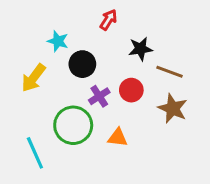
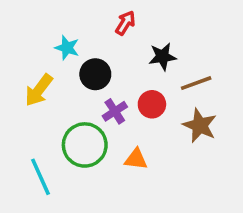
brown line: (170, 72) -> (196, 83), turned -40

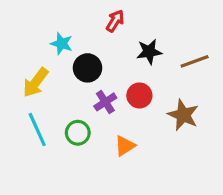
brown line: (196, 83) -> (195, 61), moved
green circle: (85, 145) -> (78, 133), size x0.6
orange triangle: (136, 159) -> (125, 146), turned -40
cyan line: (41, 177) -> (37, 130), moved

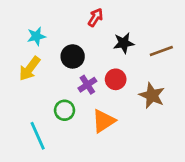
cyan star: (62, 44) -> (36, 36), moved, turned -30
cyan line: (37, 130) -> (38, 136), moved
orange triangle: (125, 146) -> (104, 121), size x1.4

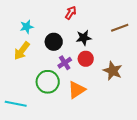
black star: (124, 43) -> (84, 38), moved
brown line: (161, 51) -> (120, 28), moved
green circle: (65, 110) -> (48, 82), size x1.5
cyan line: (38, 136) -> (16, 104), moved, turned -55

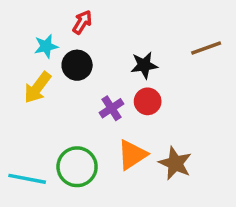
red arrow: (71, 13) -> (82, 22), moved
black circle: (54, 42) -> (77, 65), moved
brown star: (113, 71) -> (175, 163), moved
green circle: (48, 82) -> (77, 167), moved

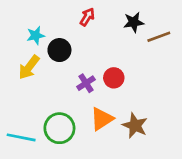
red arrow: (82, 22) -> (87, 17), moved
black star: (144, 65) -> (134, 22), moved

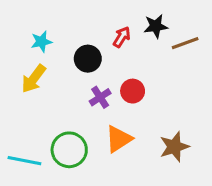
red arrow: (87, 17) -> (122, 37), moved
black circle: (59, 50) -> (88, 59), moved
brown star: (135, 126) -> (174, 147), moved, turned 30

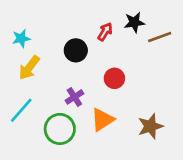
cyan star: (41, 42) -> (21, 38), moved
purple cross: (100, 97) -> (74, 97), moved
cyan line: (24, 161) -> (21, 110), moved, turned -60

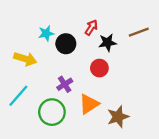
black star: (134, 22) -> (108, 43), moved
cyan star: (21, 38) -> (46, 33), moved
yellow arrow: (29, 68) -> (25, 59), turned -110
brown star: (150, 126) -> (118, 117), moved

